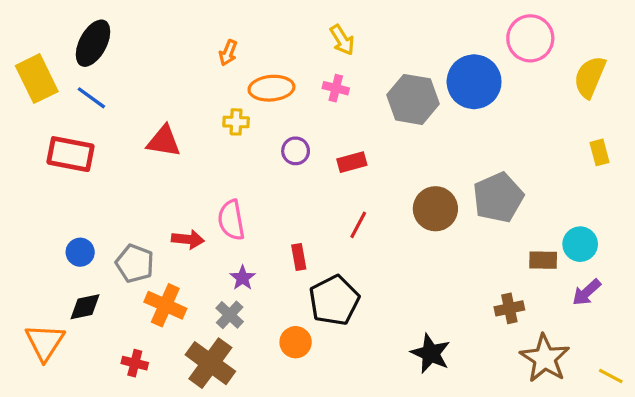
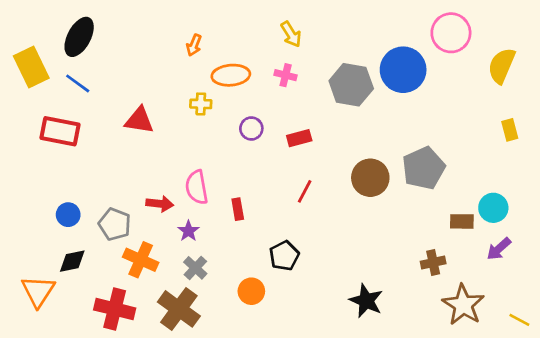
red rectangle: (299, 257) -> (238, 209), moved
purple star: (243, 278) -> (188, 231), moved
black pentagon: (334, 300) -> (284, 256), size x0.7
red cross: (135, 363) -> (115, 309), size x1.8

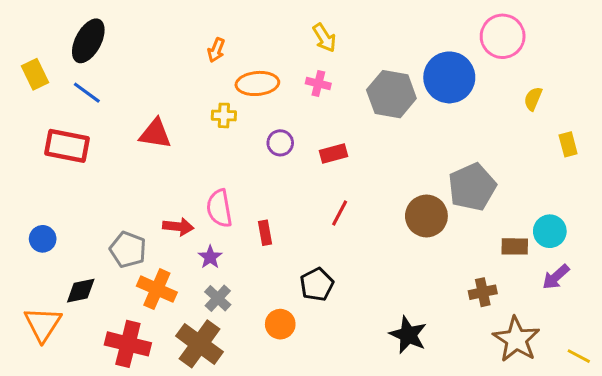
yellow semicircle: (502, 66) -> (533, 99), moved, size x0.6
yellow rectangle: (31, 67) -> (35, 74), size x0.7
brown circle: (370, 178) -> (426, 216), moved
blue circle: (68, 215) -> (43, 239), moved

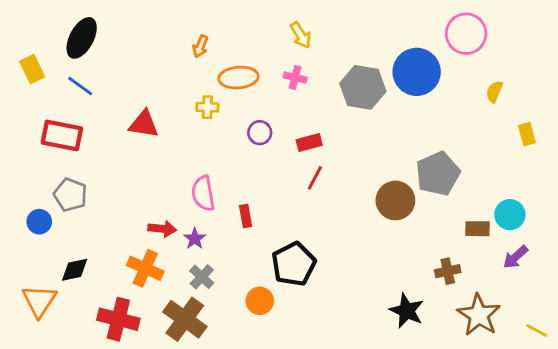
red line: (340, 213) -> (315, 178), moved
red arrow: (178, 227) -> (162, 229), moved
gray pentagon: (128, 249) -> (70, 195), moved
black pentagon: (317, 285) -> (294, 264), size x1.4
black star: (408, 335) -> (407, 311), moved

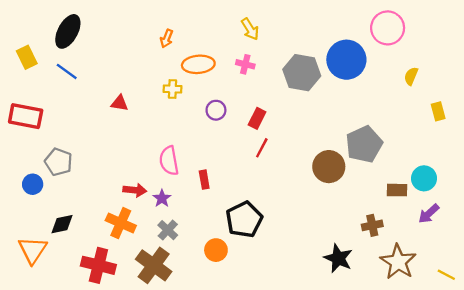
red triangle: (144, 124) -> (120, 103), size x0.7
red rectangle: (62, 135) -> (26, 116), moved
red rectangle: (309, 143) -> (257, 118), turned -48

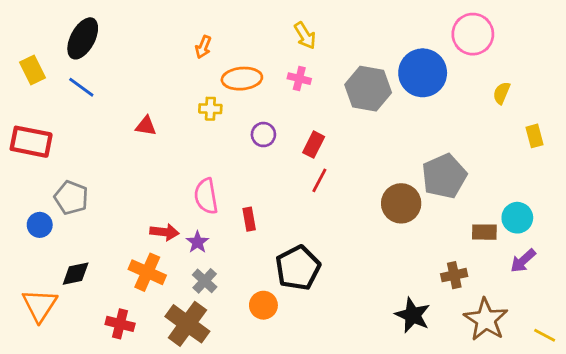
red cross: (98, 265) -> (120, 324), size x0.7

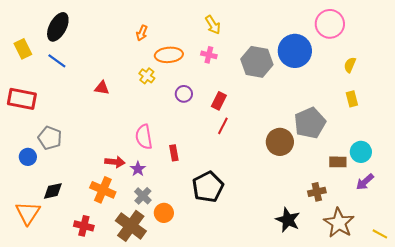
yellow cross: (210, 109) -> (147, 76), turned 35
yellow rectangle: (535, 136) -> (352, 99), moved
orange circle: (263, 305) -> (164, 213), moved

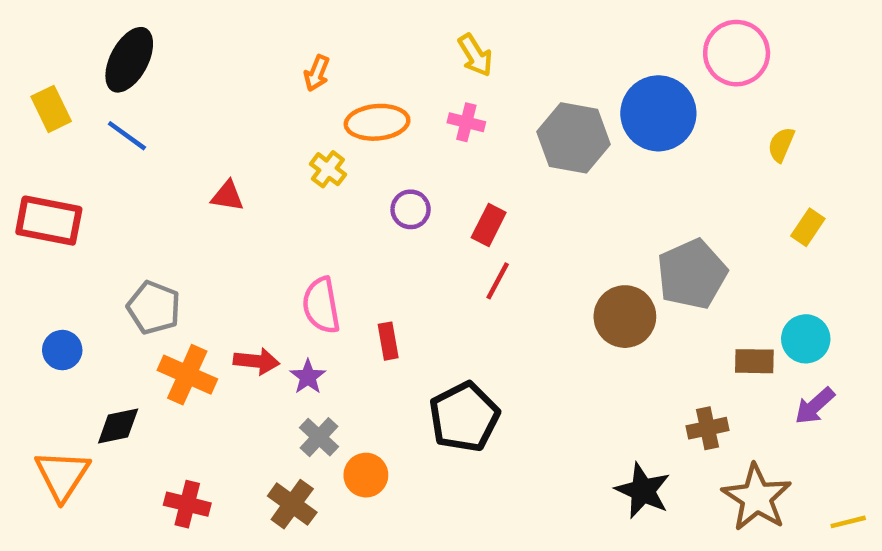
yellow rectangle: (352, 99) -> (808, 227), moved, turned 49
gray pentagon: (50, 138) -> (154, 308), moved
orange cross: (103, 190) -> (187, 375), moved
brown cross: (131, 226) -> (292, 504), size x0.7
yellow line: (380, 234) -> (848, 522), turned -42

